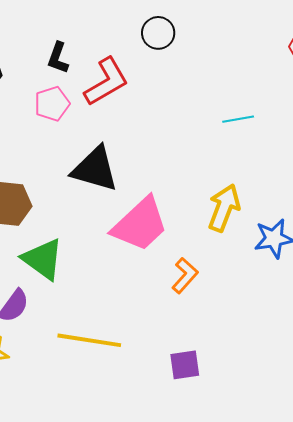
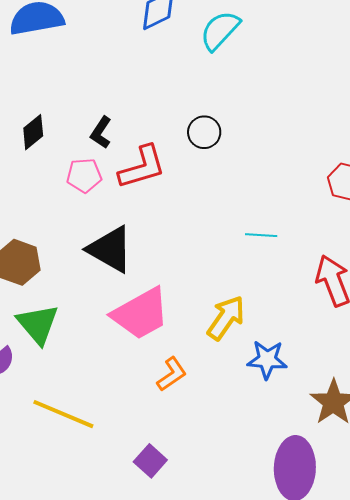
purple square: (185, 365) -> (150, 461), turned 36

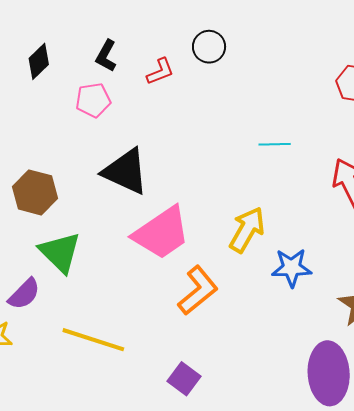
red L-shape: (142, 167) -> (160, 72), moved, size x0.6
orange L-shape: (172, 374) -> (198, 290), size x1.4

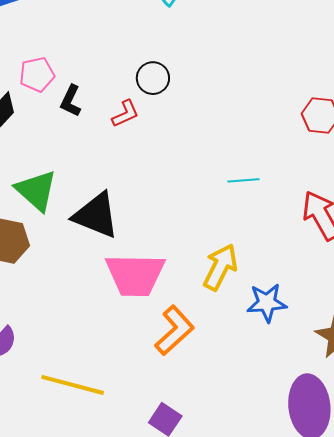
black circle: (209, 47) -> (153, 78), moved
pink pentagon: (93, 100) -> (37, 74), moved
pink trapezoid: (162, 233) -> (135, 275), turned 38
green triangle: (60, 252) -> (36, 190), moved

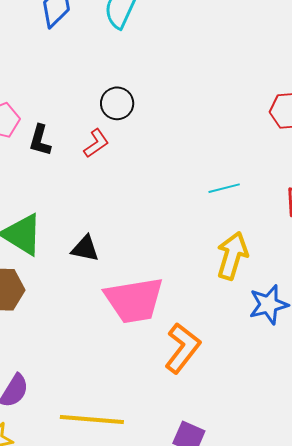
black triangle: (96, 215) -> (85, 248), size x0.6
yellow arrow: (220, 267) -> (232, 256), moved

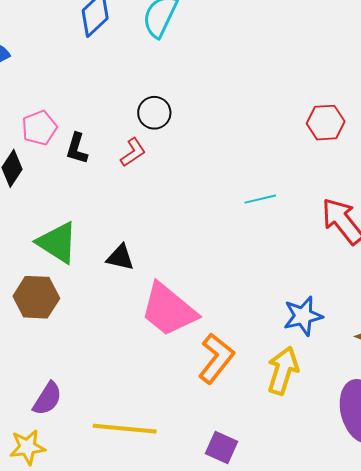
yellow arrow: (232, 256) -> (283, 371), moved
pink trapezoid: (134, 300) -> (169, 310), turned 48

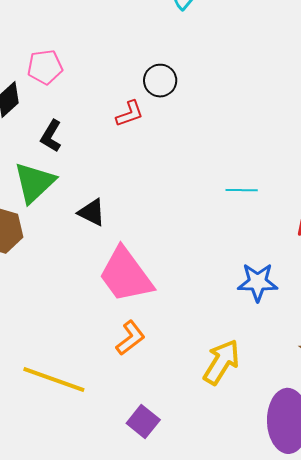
black L-shape: (77, 149) -> (51, 136), moved
green triangle: (57, 242) -> (34, 183), turned 30
blue star: (303, 316) -> (258, 282), moved
orange L-shape: (216, 358) -> (130, 338), moved, size x0.7

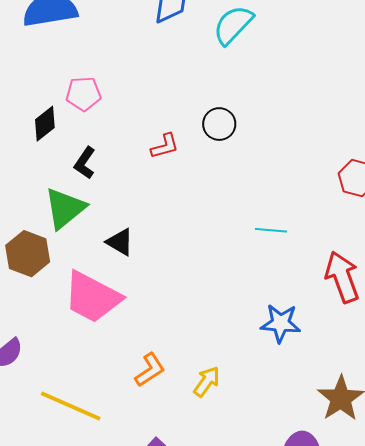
black circle: (160, 81) -> (219, 124), moved
pink trapezoid: (126, 275) -> (92, 297), moved, turned -30
yellow arrow: (221, 362) -> (207, 382), moved, size x0.7

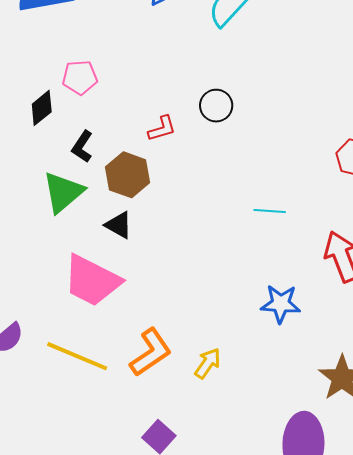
brown hexagon: (28, 254) -> (128, 175), moved
orange L-shape: (150, 370) -> (151, 352), size x1.4
yellow line: (71, 406) -> (77, 356), moved

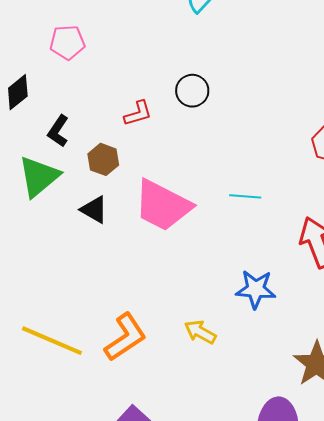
pink pentagon: (80, 77) -> (67, 42), moved
brown hexagon: (128, 175) -> (103, 159), size x0.7
pink trapezoid: (92, 281) -> (163, 205), moved
yellow arrow: (208, 363) -> (200, 332), moved, turned -96

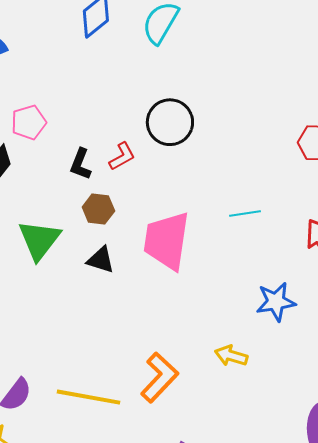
pink pentagon: (67, 42) -> (29, 122), moved
black circle: (192, 91) -> (170, 122), size x1.4
black L-shape: (58, 131) -> (80, 164), moved
pink trapezoid: (163, 205) -> (167, 241), turned 84

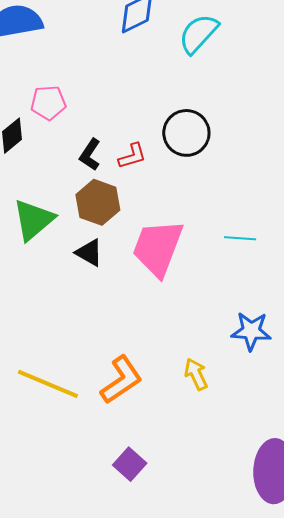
brown hexagon: (98, 209) -> (98, 202), size x1.4
yellow arrow: (231, 356) -> (196, 374), turned 36

